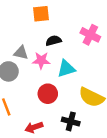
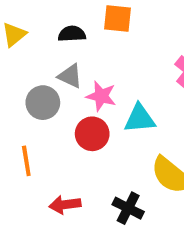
black semicircle: (53, 41) -> (72, 34), moved
red circle: (48, 94) -> (92, 134), moved

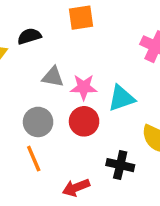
black semicircle: (72, 34) -> (29, 36), moved
gray circle: (43, 103) -> (38, 122), moved
black cross: (128, 208) -> (120, 165), moved

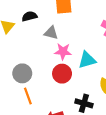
gray triangle: (53, 77) -> (51, 33), moved
gray circle: (38, 122) -> (22, 73), moved

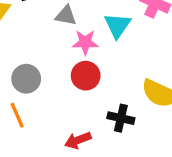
cyan triangle: (87, 60) -> (117, 25), moved, turned -36
orange line: (28, 96) -> (17, 115), moved

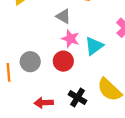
cyan triangle: (117, 25) -> (94, 46), moved
gray circle: (26, 79) -> (30, 62), moved

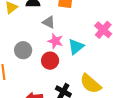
gray circle: (30, 62) -> (23, 50), moved

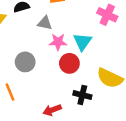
red circle: (50, 61) -> (69, 63), moved

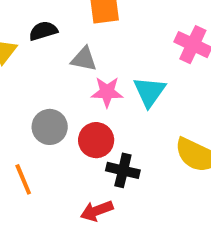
red circle: (69, 63) -> (96, 140), moved
black cross: (82, 95) -> (123, 170), moved

